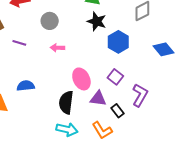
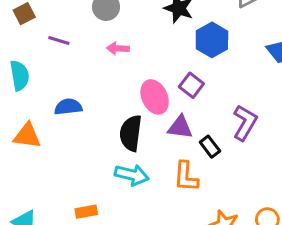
purple square: (115, 77) -> (191, 85), moved
orange L-shape: (102, 130) -> (186, 177), turned 35

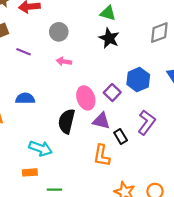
blue hexagon: (212, 40) -> (138, 80), moved
cyan arrow: (132, 175) -> (41, 148), moved

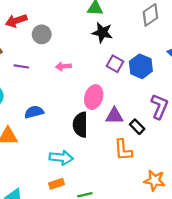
gray circle: (59, 32) -> (42, 34), moved
purple square: (112, 93) -> (115, 64), moved
pink ellipse: (86, 98) -> (94, 97), turned 50

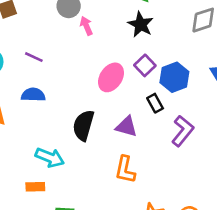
purple line: (21, 66) -> (34, 57), moved
pink arrow: (63, 66) -> (86, 26), moved, turned 56
pink ellipse: (94, 97) -> (111, 77), moved
black rectangle: (137, 127) -> (155, 103), moved

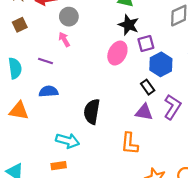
pink arrow: (86, 26) -> (64, 39), moved
purple square: (145, 65) -> (146, 44), moved, turned 35
pink ellipse: (111, 77) -> (117, 53), moved
purple triangle: (126, 127) -> (144, 112), moved

